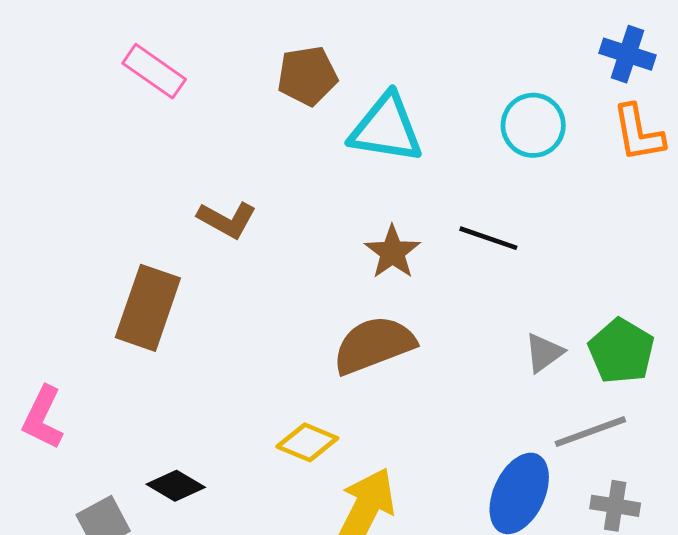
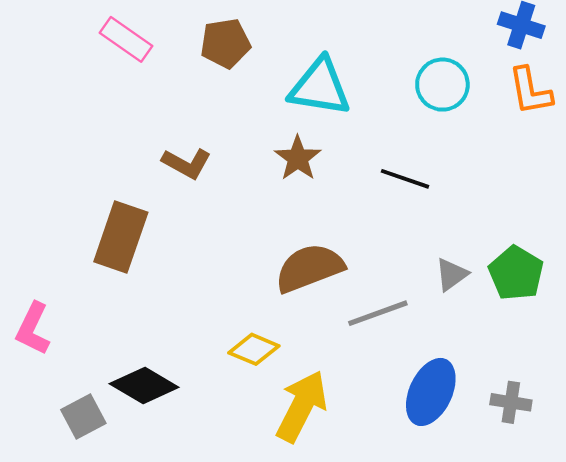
brown pentagon: (307, 76) -> (225, 43), moved
brown star: (392, 252) -> (298, 158), moved
gray line: (590, 432) -> (378, 313), moved
black diamond: (176, 486) -> (144, 386), size x1.4

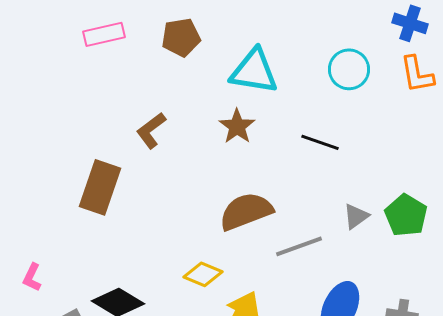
pink rectangle: (126, 39) -> (104, 34), turned -48
brown L-shape: (187, 163) -> (151, 130), turned 114
pink L-shape: (33, 329) -> (32, 277), moved, size x0.7

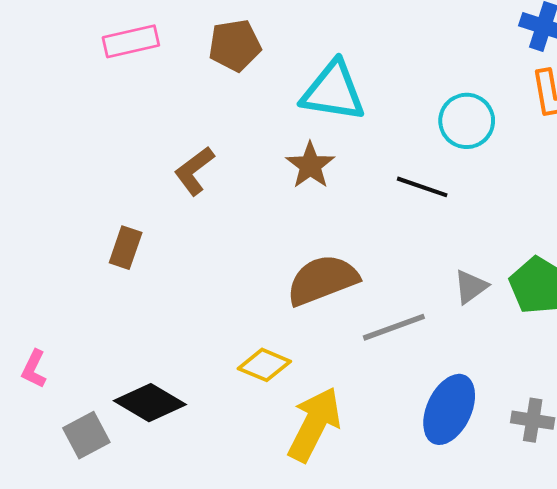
cyan circle: (349, 69) -> (467, 121), moved
brown rectangle: (100, 187) -> (126, 248), size x0.6

